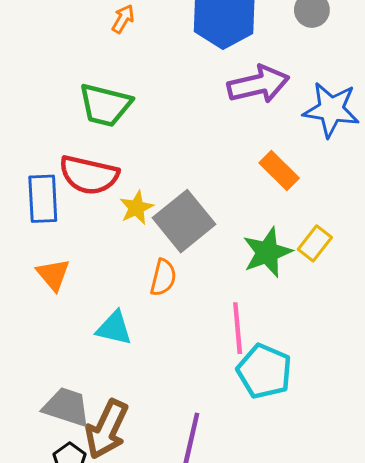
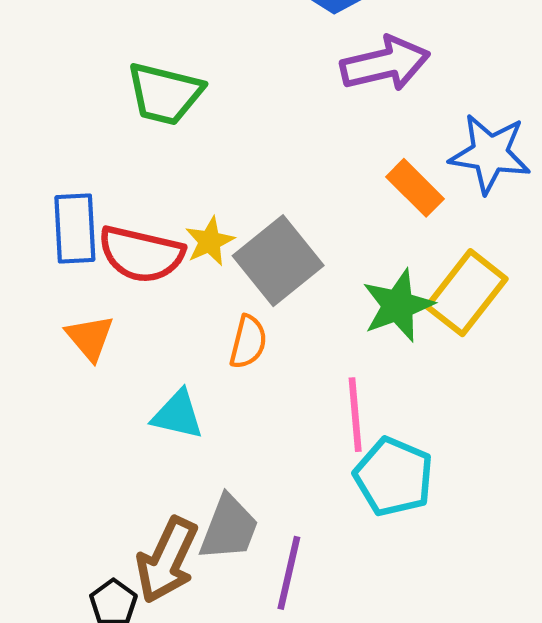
blue star: (331, 110) -> (490, 154), moved
red semicircle: (89, 175) -> (141, 254), moved
yellow rectangle: (315, 243) -> (466, 293), size x1.6
gray trapezoid: (67, 407) -> (229, 528), moved, turned 93

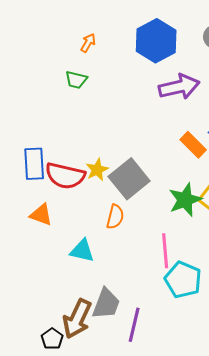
green trapezoid: (165, 94) -> (76, 80), moved, size x0.6
orange triangle: (90, 338) -> (41, 215), turned -30

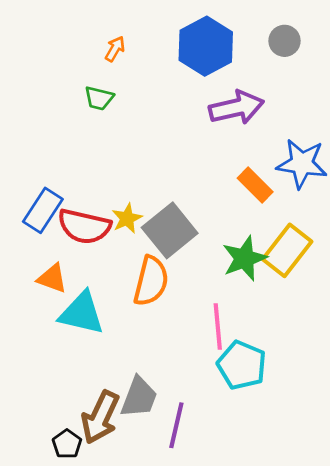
blue rectangle: (34, 164) -> (43, 210), turned 36
orange semicircle: (115, 217) -> (151, 281), size x1.5
cyan triangle: (82, 251) -> (82, 313), moved, size x1.4

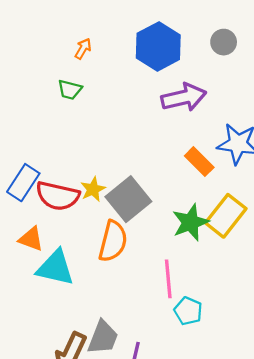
cyan pentagon: (242, 365) -> (188, 311), size x0.7

